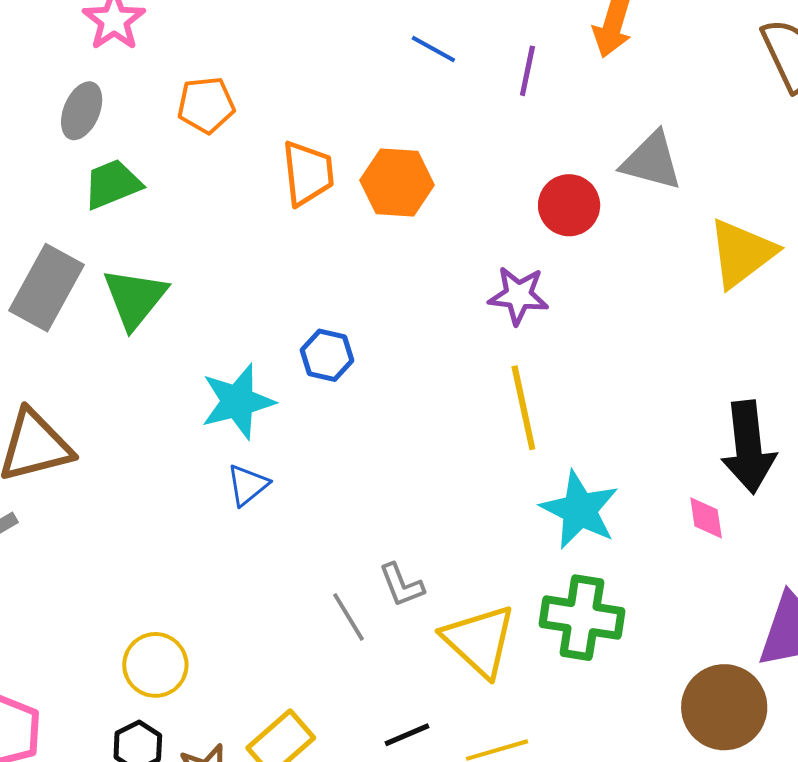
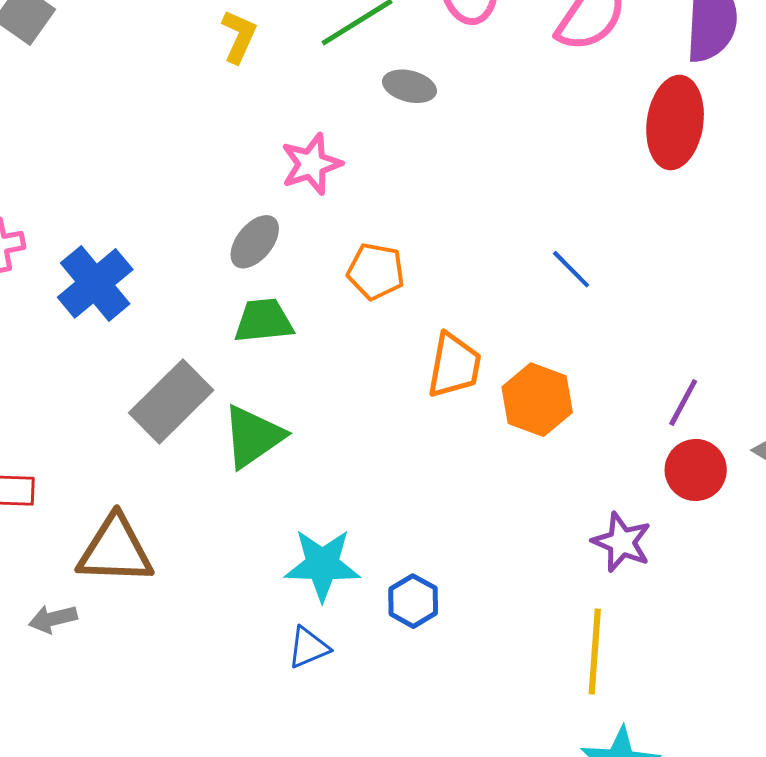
blue line: (433, 49) -> (571, 269), moved
purple line: (527, 71) -> (683, 403), moved
blue hexagon: (327, 355) -> (413, 601), moved

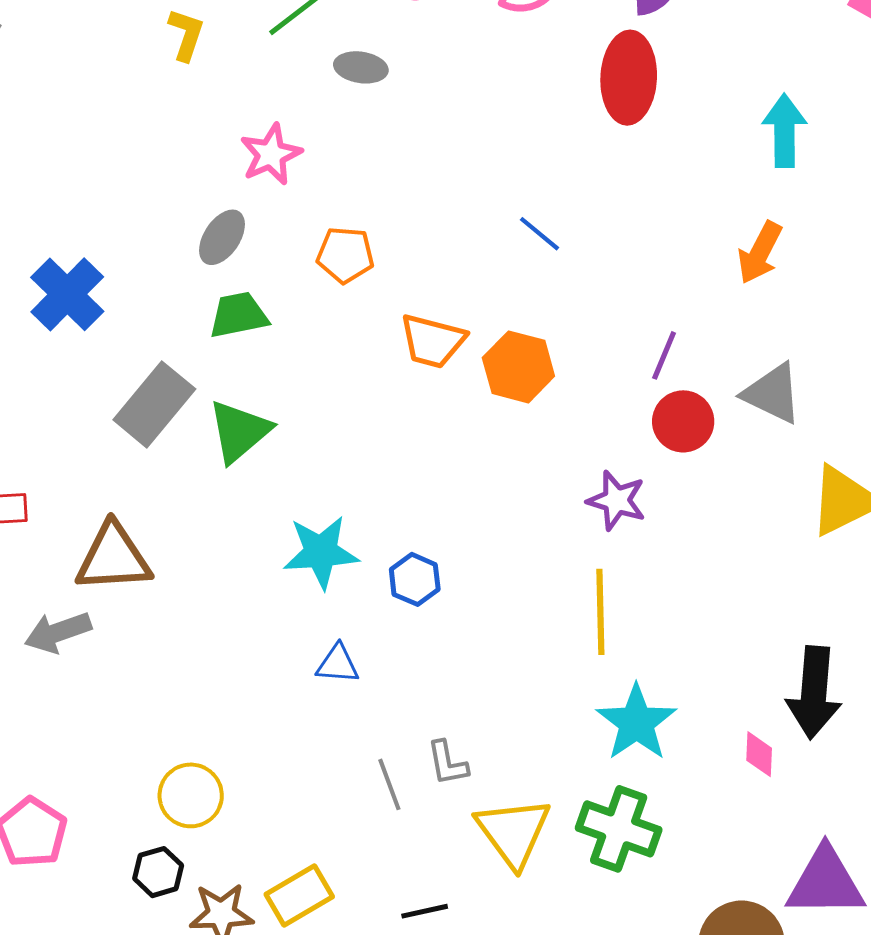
orange trapezoid: (454, 365) -> (433, 341), turned 100
gray arrow: (53, 619) -> (58, 632), size x1.4
blue triangle: (308, 648) -> (338, 664), moved, turned 33

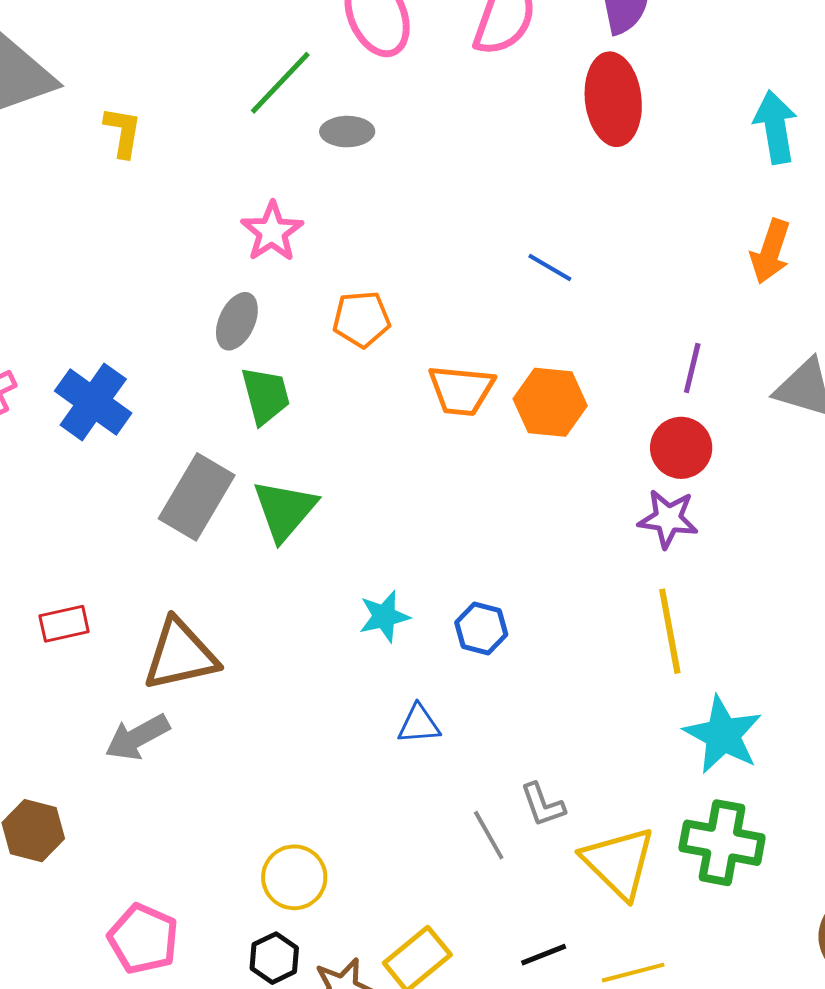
yellow L-shape: (186, 34) -> (123, 132), moved
green trapezoid: (238, 315) -> (266, 395), turned 96
red circle: (683, 421) -> (681, 448), moved
cyan star: (321, 552) -> (384, 616), size x0.7

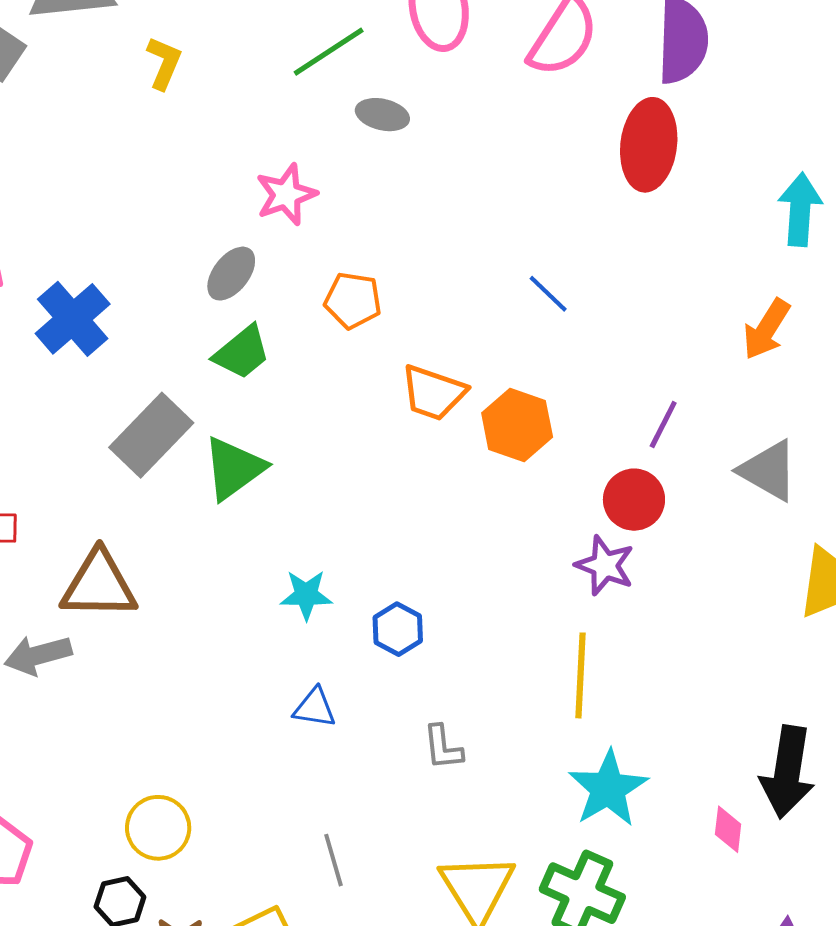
green trapezoid: (266, 395) -> (242, 352), turned 52
gray L-shape: (543, 805) -> (443, 747), moved
gray line: (489, 835) -> (334, 860), moved

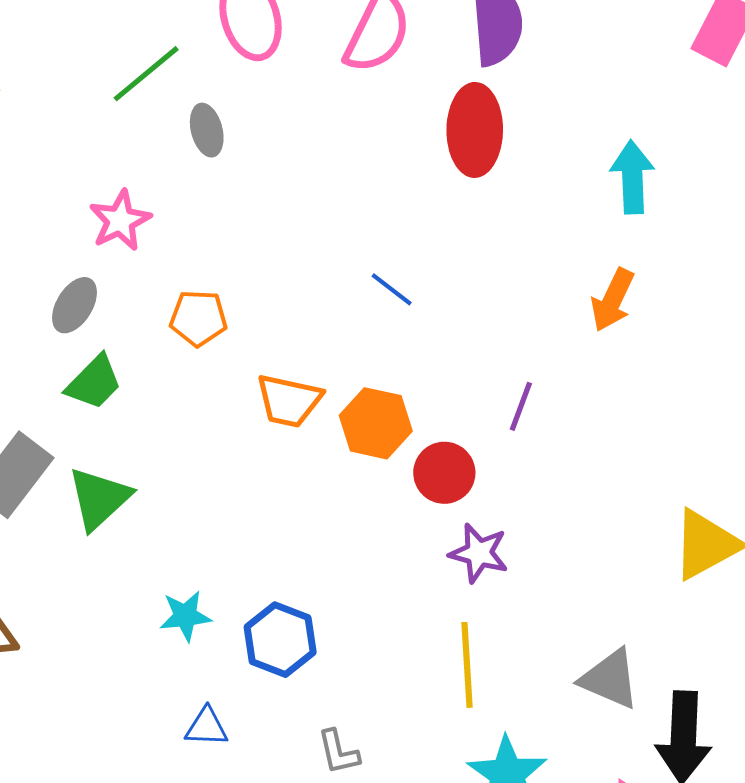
gray ellipse: (382, 115) -> (207, 130), turned 69
gray triangle: (768, 471) -> (610, 679), moved
red circle: (634, 500) -> (444, 473), moved
blue hexagon: (398, 629) -> (280, 640), size x1.4

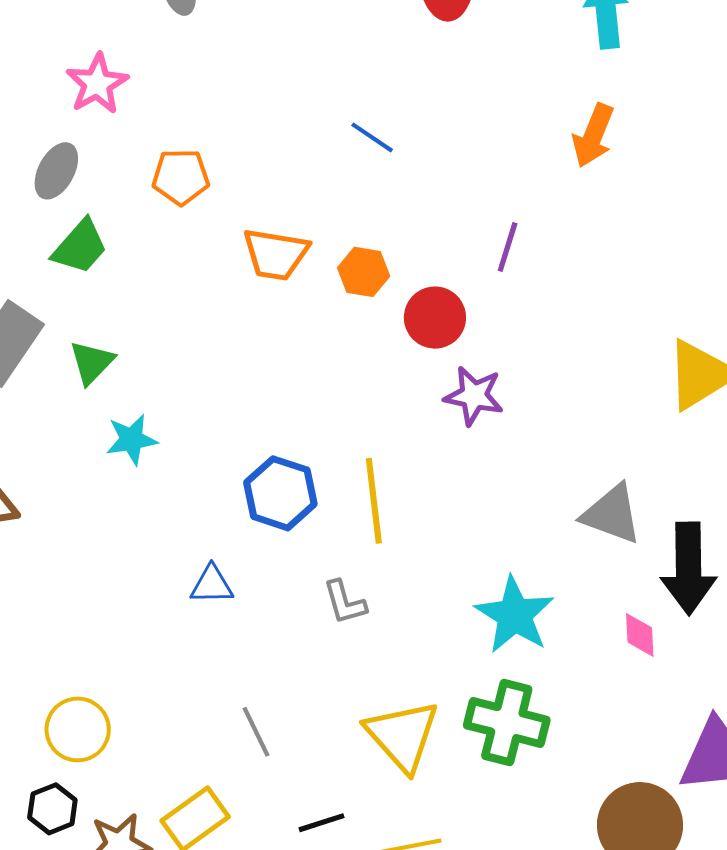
orange hexagon: (376, 423) -> (364, 272), size x0.7
green triangle: (99, 498) -> (92, 362), size x0.7
cyan star: (185, 616) -> (132, 440), moved
yellow line: (467, 665) -> (374, 501), moved

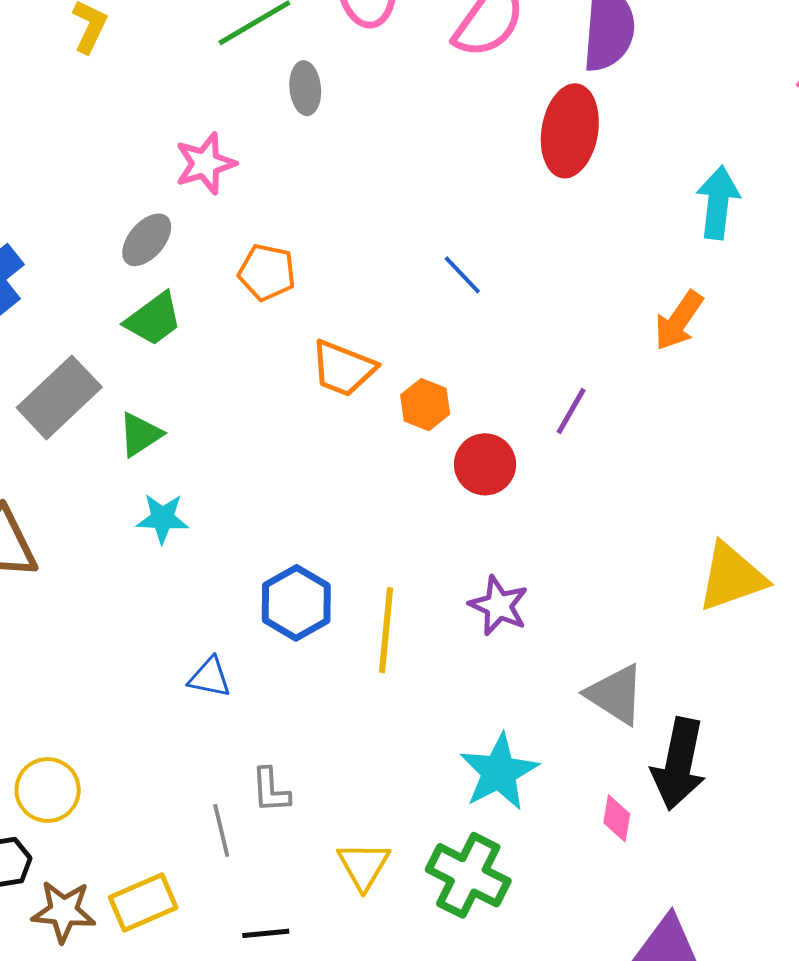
purple star: (474, 396) -> (499, 606), moved
gray L-shape: (345, 602) -> (271, 790), moved
yellow triangle: (402, 736) -> (363, 866), size x0.7

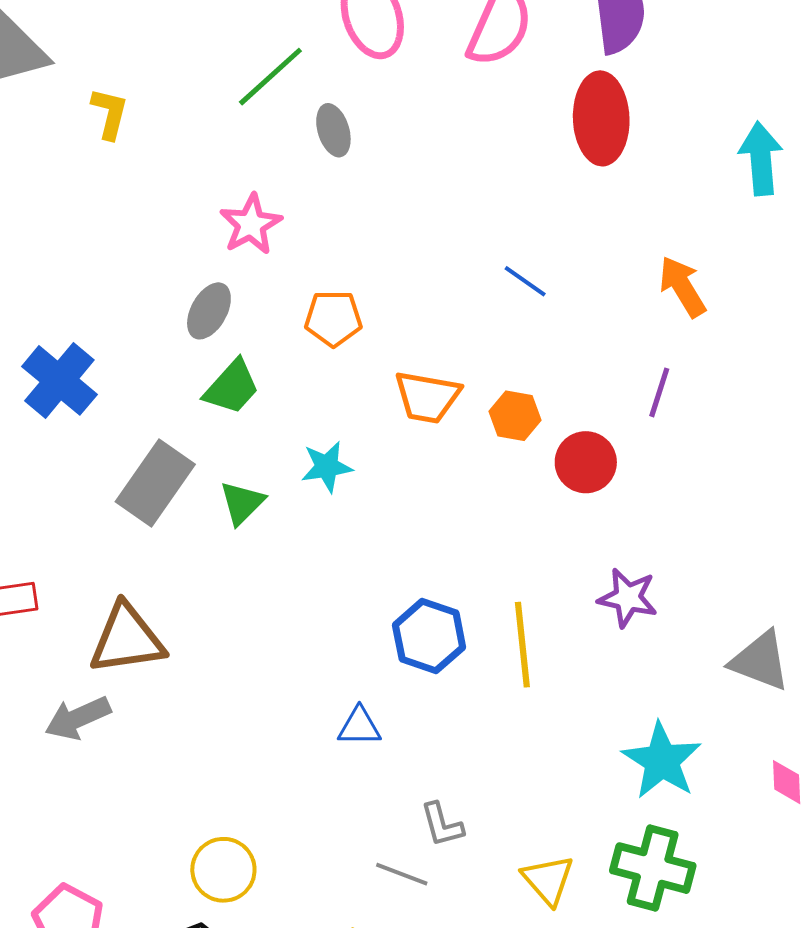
orange arrow: (679, 321) -> (682, 287), moved, turned 126
cyan star: (162, 518) -> (327, 467), moved
gray line: (221, 831) -> (402, 874), turned -44

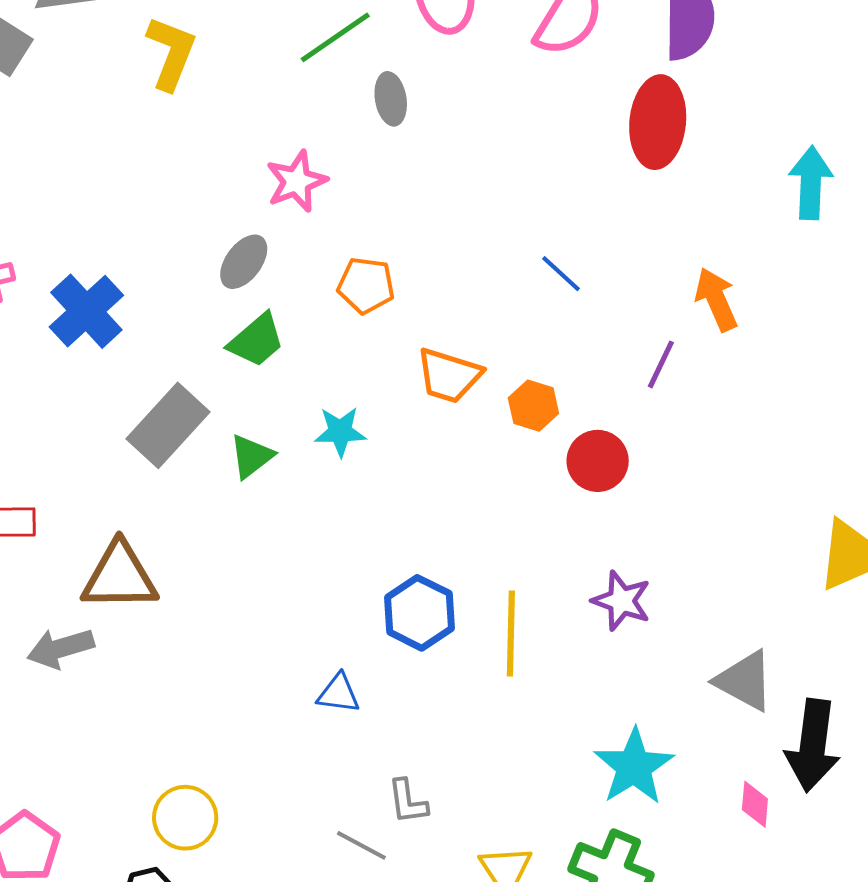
yellow L-shape: (110, 113) -> (171, 53), size x1.4
purple line: (659, 392) -> (661, 364), moved

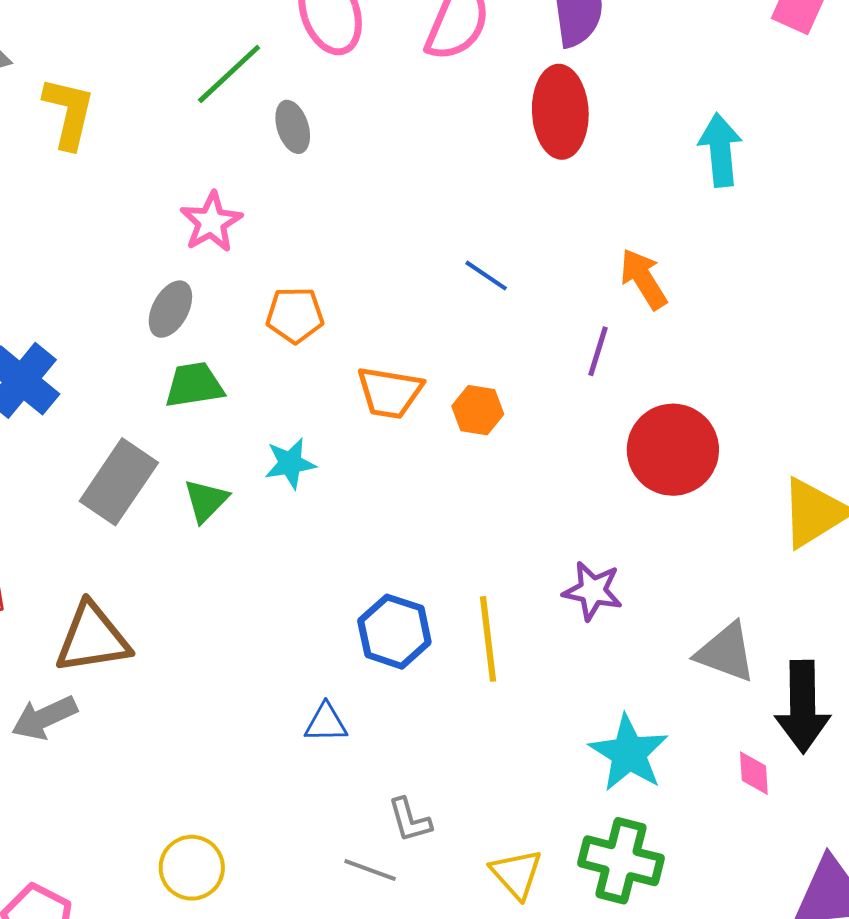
green trapezoid: (256, 340) -> (194, 385), turned -140
red circle: (598, 461) -> (673, 450), moved, size x1.5

